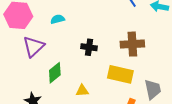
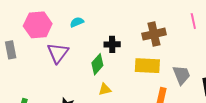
green diamond: (55, 73) -> (97, 64), moved
yellow triangle: (82, 91) -> (105, 89), moved

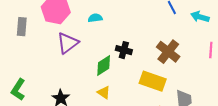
brown cross: (154, 34) -> (168, 52), turned 35
yellow triangle: (105, 89) -> (104, 92), turned 32

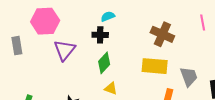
cyan semicircle: (95, 18) -> (108, 16), moved
black cross: (124, 50) -> (100, 35), moved

